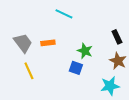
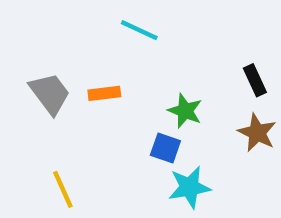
yellow line: (29, 71) -> (63, 189), moved
cyan star: (110, 86) -> (189, 187), moved

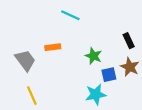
gray trapezoid: (50, 93) -> (25, 60), moved
blue square: (165, 148) -> (109, 75), moved, turned -32

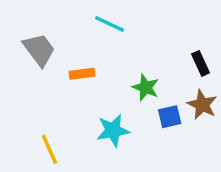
gray trapezoid: (25, 60) -> (39, 50), moved
cyan star: (96, 94) -> (113, 130), moved

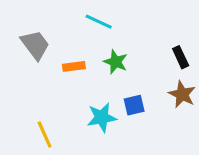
green star: (146, 87) -> (116, 62), moved
blue square: (170, 117) -> (134, 105), moved

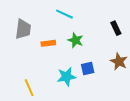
gray trapezoid: (35, 45) -> (23, 29), turned 45
black rectangle: (181, 57) -> (116, 28), moved

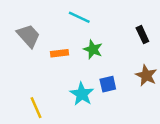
gray trapezoid: (23, 29) -> (28, 36), turned -50
cyan star: (66, 77) -> (82, 94), turned -30

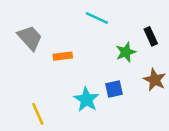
cyan line: (79, 17) -> (97, 18), moved
green star: (93, 49) -> (126, 52), moved, turned 30

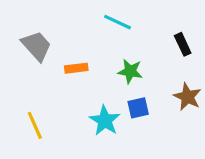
green star: (126, 52) -> (130, 71), moved, turned 30
yellow line: (38, 114) -> (35, 125), moved

